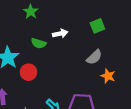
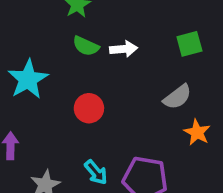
green semicircle: (39, 43) -> (86, 46), moved
red circle: (29, 72) -> (89, 108), moved

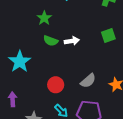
gray semicircle: (177, 97) -> (88, 81), moved
red circle: (89, 108) -> (56, 85), moved

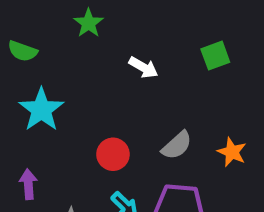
green semicircle: (51, 41) -> (23, 51), moved
white arrow: (72, 41) -> (143, 67), turned 40

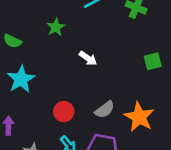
green square: (215, 56) -> (153, 61), moved
orange star: (232, 152) -> (139, 117), size x1.6

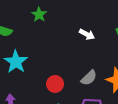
white arrow: (88, 58) -> (87, 34), moved

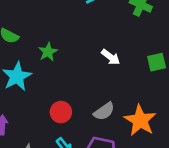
green star: (39, 15) -> (48, 52), moved

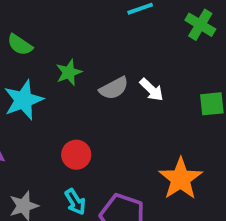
gray semicircle: (104, 111) -> (114, 88), moved

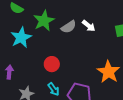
green star: (69, 72) -> (44, 21), size x1.5

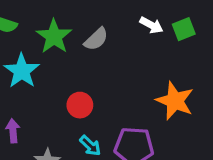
white arrow: (89, 26) -> (151, 25), moved

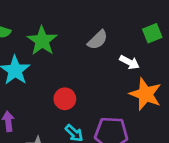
white arrow: (151, 25) -> (129, 62), moved
gray semicircle: (96, 39) -> (98, 40), moved

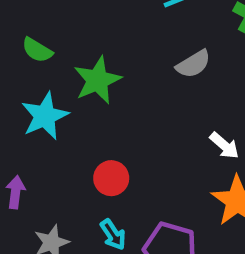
gray semicircle: (98, 40) -> (193, 64), moved

